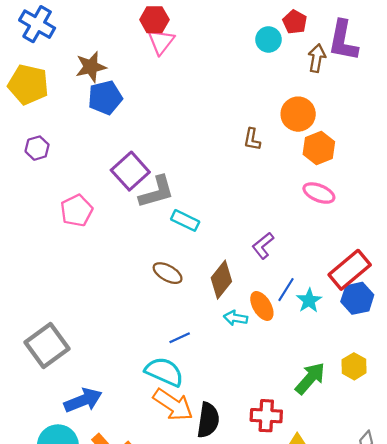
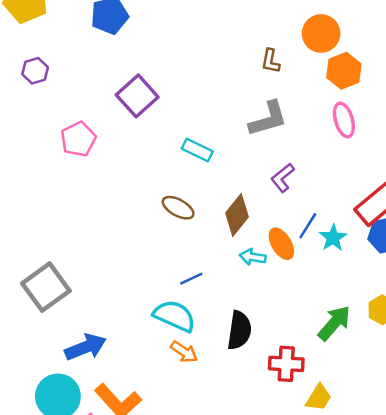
gray L-shape: (157, 192) -> (268, 119), moved
pink ellipse: (319, 193) -> (344, 120), turned 52
orange arrow: (173, 405) -> (184, 352), size x0.6
black semicircle: (208, 420) -> (239, 330), moved

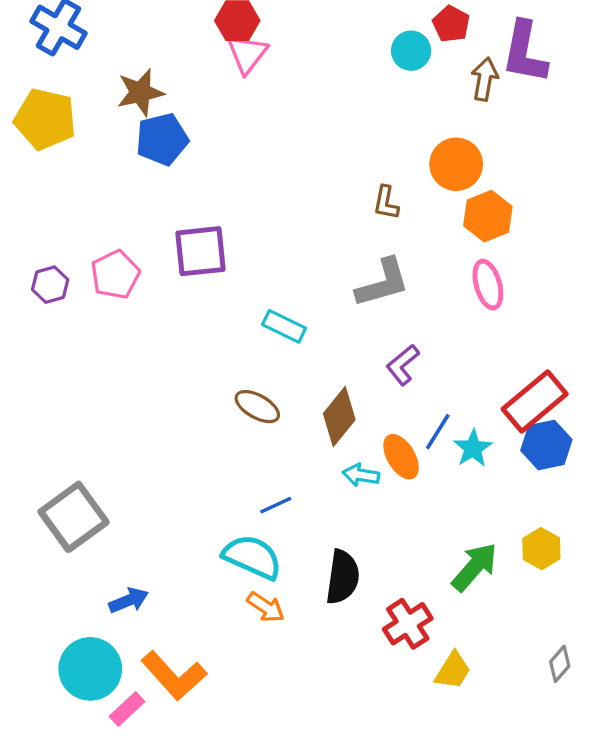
purple hexagon: (35, 71) -> (50, 285), moved
purple square: (137, 96) -> (201, 251), turned 36
pink pentagon: (78, 139) -> (115, 275), moved
blue arrow: (86, 347) -> (129, 600), size x0.7
red cross: (286, 364) -> (408, 624), turned -36

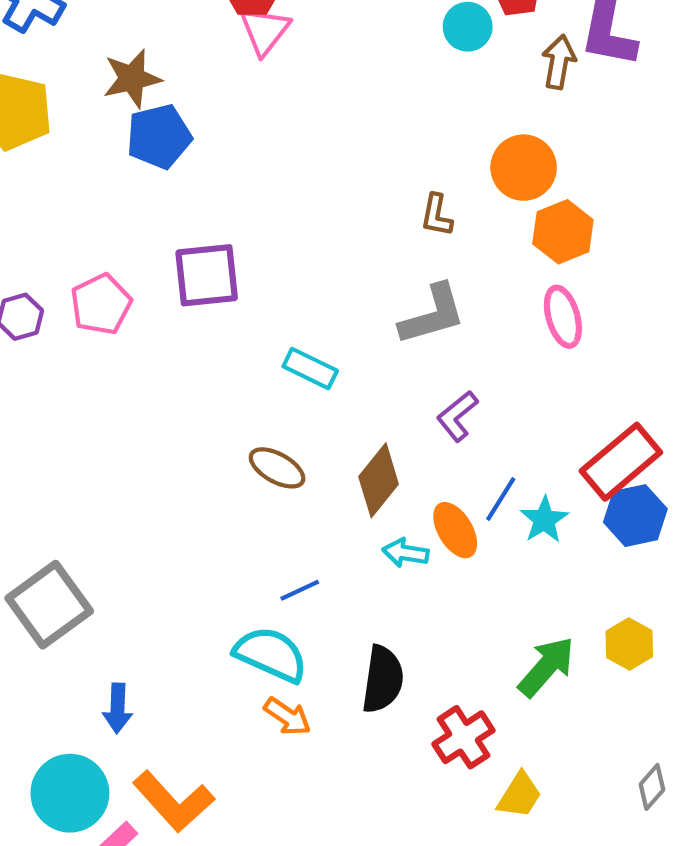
blue arrow: (129, 600) -> (118, 708), turned 114

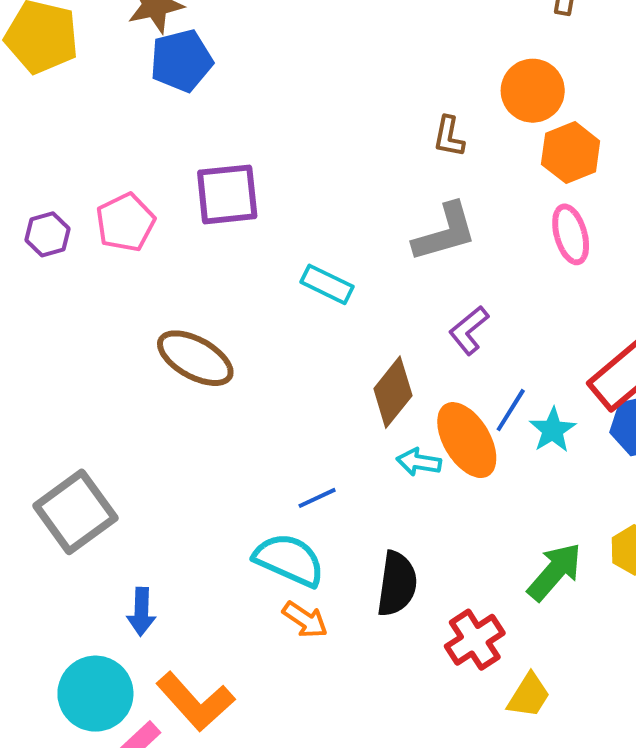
brown ellipse: (277, 468) -> (195, 358), moved, size x1.4
orange ellipse: (455, 530) -> (467, 440), size x1.4

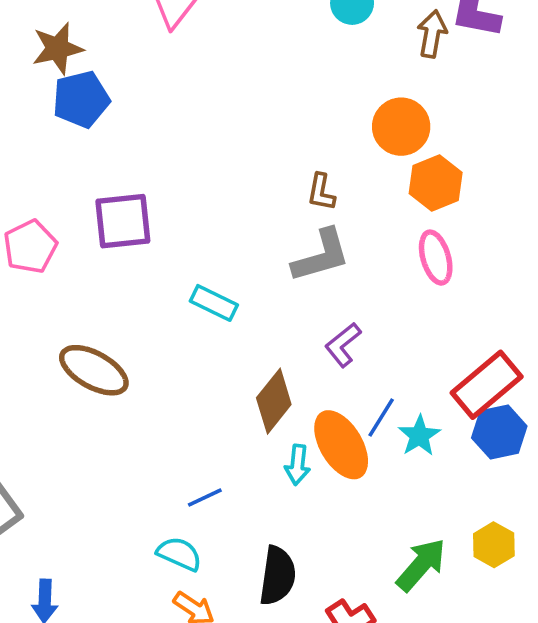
brown L-shape: (449, 137) -> (321, 192), moved
cyan arrow: (419, 462) -> (297, 465), turned -93
cyan semicircle: (289, 560) -> (179, 554), size x0.7

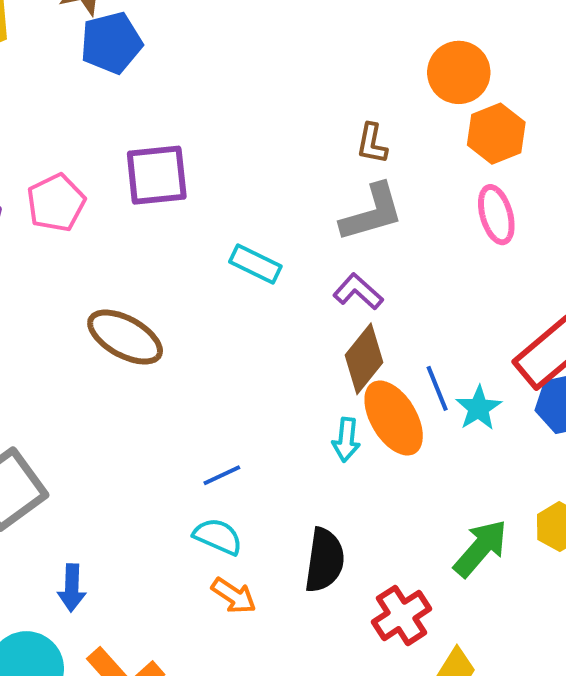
purple L-shape: (343, 345) -> (358, 292), moved, turned 81
brown diamond: (274, 401) -> (364, 359), moved
blue line: (381, 417) -> (437, 388), turned -54
blue line: (205, 497) -> (222, 475), moved

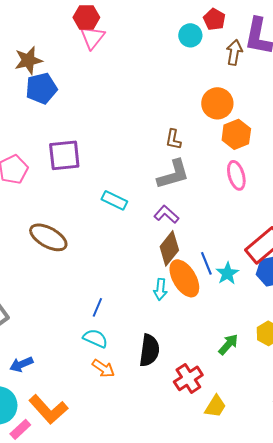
blue line: (222, 475) -> (97, 307), turned -42
green arrow: (480, 548) -> (228, 344), size x0.7
blue arrow: (72, 588) -> (21, 364), turned 65

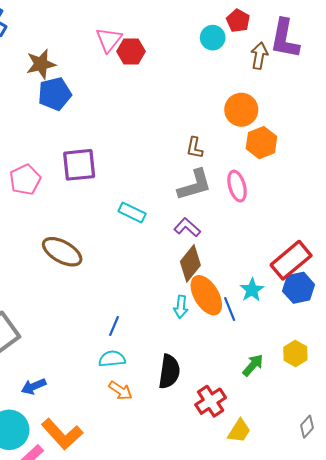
red hexagon: (86, 17) -> (131, 51), moved
pink ellipse: (236, 175) -> (237, 186), moved
blue line: (206, 263) -> (230, 309), moved
cyan semicircle: (95, 338) -> (112, 359), turned -30

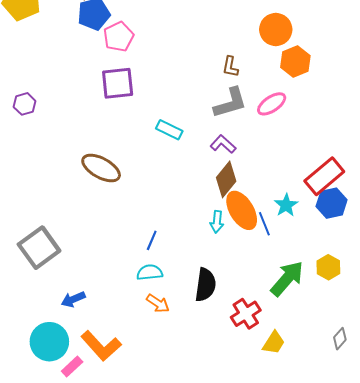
pink pentagon: (25, 180) -> (119, 37), moved
pink ellipse: (237, 186) -> (272, 104), turned 72
green arrow: (253, 365) -> (287, 279), size x1.6

